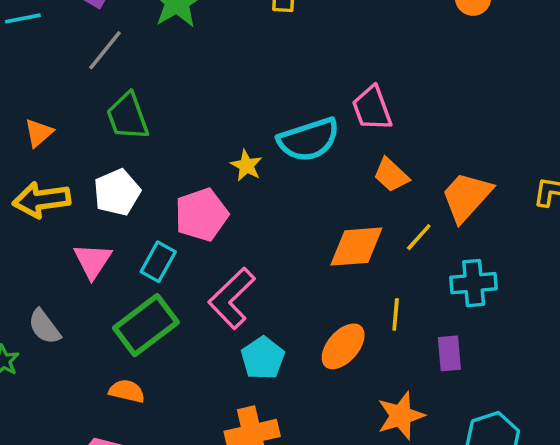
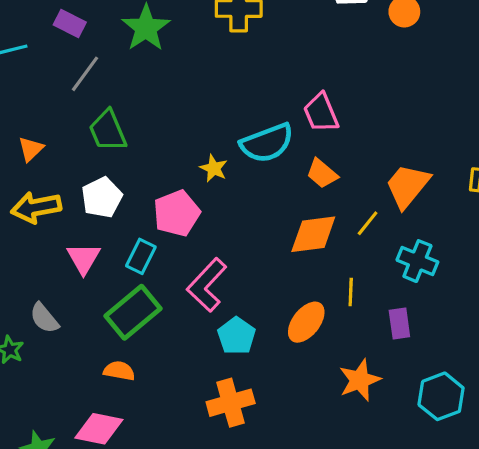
orange trapezoid: (391, 175) -> (322, 173), moved
cyan cross: (474, 283) -> (417, 261), turned 30

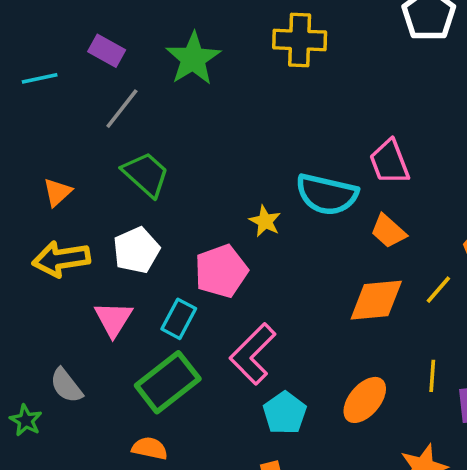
green trapezoid: (108, 131) -> (146, 174), turned 153
cyan semicircle: (267, 143) -> (327, 194), turned 32
yellow line: (351, 292) -> (432, 376), moved

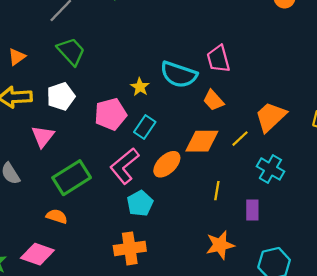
cyan rectangle: (179, 319) -> (145, 127), moved
yellow line: (432, 376) -> (217, 191), moved
orange ellipse: (365, 400) -> (167, 164), moved

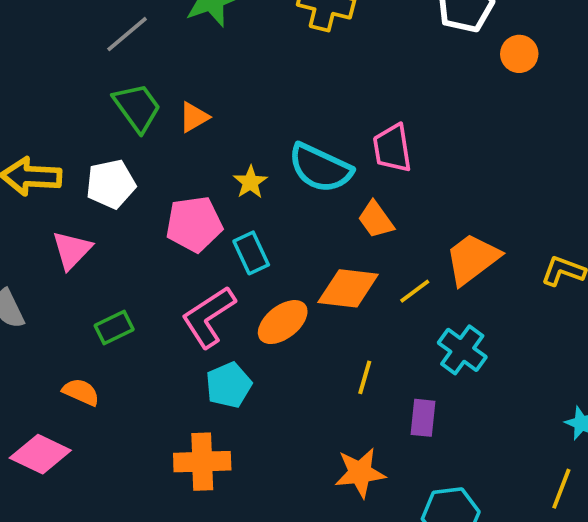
orange triangle: (17, 57) -> (194, 117), moved
cyan rectangle: (145, 127) -> (251, 253), turned -65
green rectangle: (72, 178) -> (114, 327), size x0.6

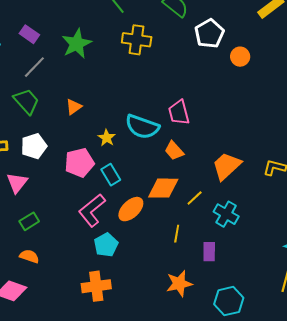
green trapezoid: (137, 107) -> (26, 101), moved
yellow line: (415, 291) -> (195, 198), moved
green rectangle: (114, 327) -> (29, 221), moved

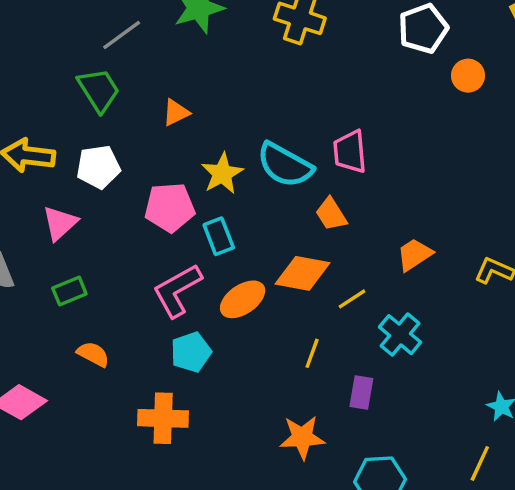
yellow star: (107, 138) -> (222, 174), size x1.4
orange trapezoid: (227, 166) -> (414, 255), size x0.7
orange semicircle: (29, 256) -> (93, 354), moved

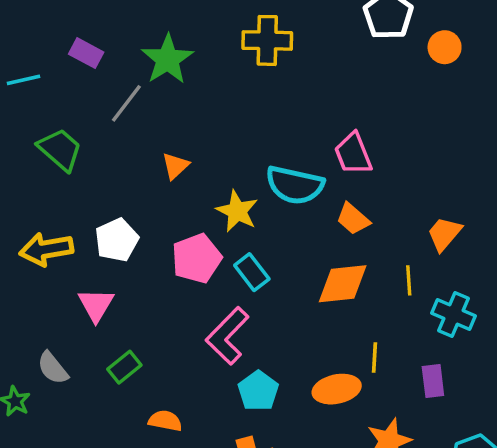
gray line: (122, 35) -> (126, 103), moved
green trapezoid: (99, 90) -> (60, 150), moved
orange ellipse: (243, 299) -> (337, 389), moved, turned 39
yellow line: (352, 299) -> (409, 280), moved, turned -44

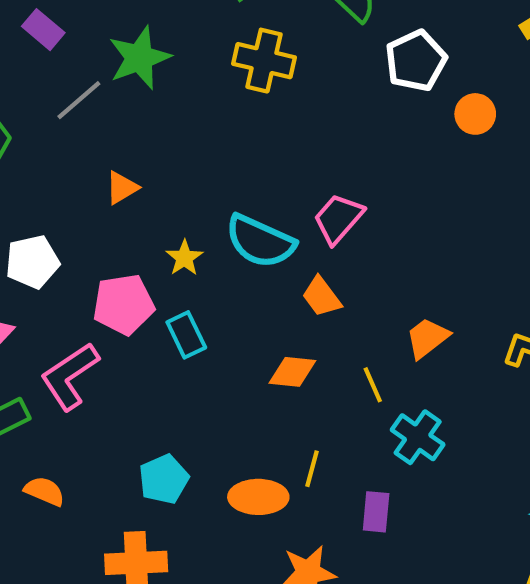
pink trapezoid: (353, 154) -> (338, 219), turned 51
yellow star: (237, 211) -> (184, 258), size x0.7
yellow line: (409, 280) -> (373, 385), turned -32
orange diamond: (343, 284) -> (292, 372), size x0.7
pink L-shape: (227, 336) -> (70, 376), moved

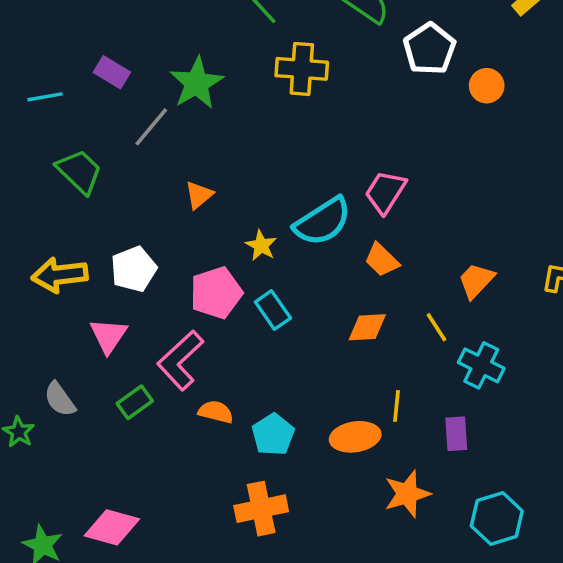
cyan semicircle: (260, 241) -> (323, 221), turned -48
orange semicircle: (44, 491) -> (216, 412), moved

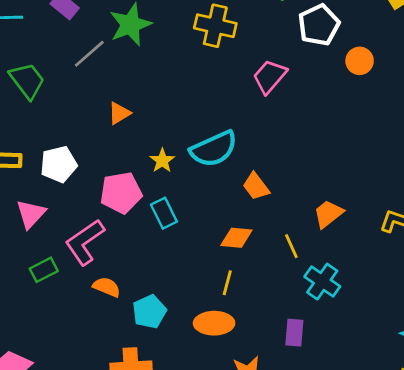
pink trapezoid: (385, 192) -> (270, 76), moved
yellow line: (396, 406) -> (227, 283), moved

